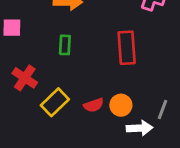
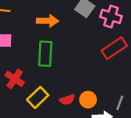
green rectangle: (65, 45) -> (45, 54), size x1.6
red rectangle: (127, 48) -> (114, 48), moved, turned 60

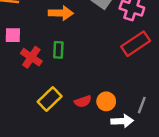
green rectangle: (45, 54) -> (58, 50), size x0.6
red cross: (15, 79) -> (31, 57), moved

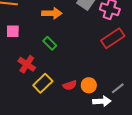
green rectangle: (58, 50) -> (50, 43), turned -48
red cross: (31, 57) -> (27, 64), moved
gray line: (142, 105) -> (118, 88), turned 32

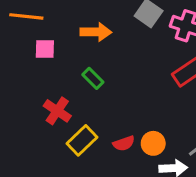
pink square: (13, 31) -> (45, 49), moved

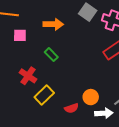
red semicircle: (124, 143) -> (71, 108), moved

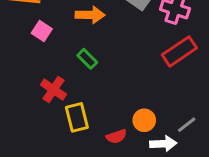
pink square: (20, 35) -> (42, 31), turned 32
yellow rectangle: (44, 95) -> (77, 117), turned -60

